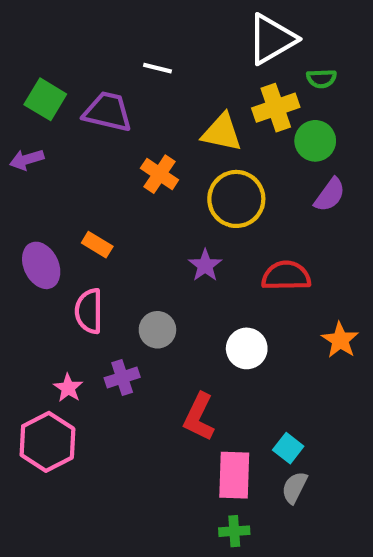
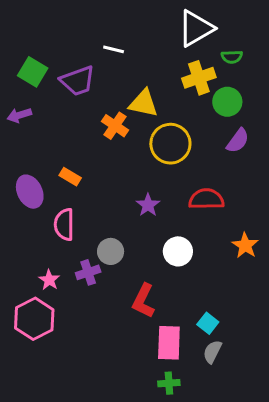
purple trapezoid: (108, 112) -> (78, 81), turned 147
yellow triangle: (222, 133) -> (143, 103), moved
purple star: (205, 265) -> (148, 205), moved
gray circle: (157, 330) -> (111, 251), moved

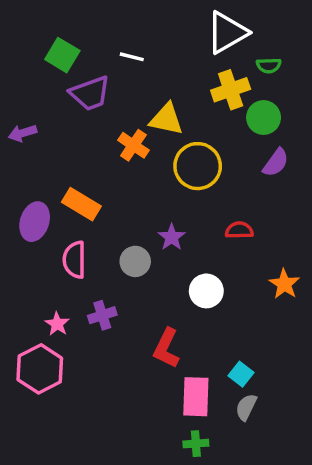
green square: (33, 72) -> (62, 55), moved
orange rectangle: (70, 177) -> (81, 204), size x1.5
purple ellipse: (30, 192) -> (35, 222), turned 44
red semicircle: (206, 199) -> (239, 230), size x0.7
gray circle: (111, 251) -> (135, 261), moved

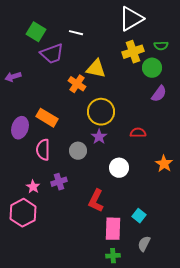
green semicircle: (269, 65) -> (161, 46), moved
yellow circle: (198, 166) -> (101, 112), moved
gray semicircle: (246, 407) -> (144, 244), moved

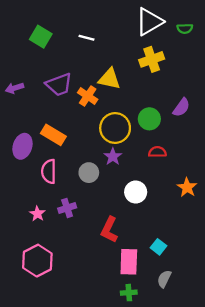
green semicircle: (161, 46) -> (185, 29), moved
purple trapezoid: (52, 54) -> (59, 85), moved
green circle: (152, 68) -> (149, 119), moved
pink hexagon: (23, 213) -> (37, 261), moved

